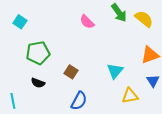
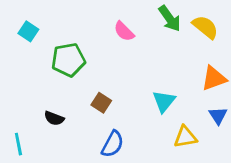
green pentagon: (38, 53) -> (68, 60), moved

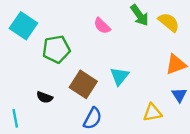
cyan square: (28, 31) -> (23, 26), size x1.6
cyan triangle: (164, 101) -> (120, 76), moved
brown square: (101, 103) -> (83, 84), size x1.6

